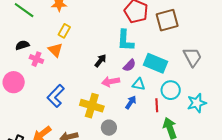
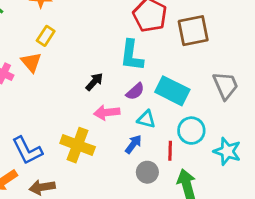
blue L-shape: (56, 96) -> (27, 151), moved, turned -75
cyan star: (197, 103) -> (227, 151), turned 30
gray circle: (109, 128) -> (147, 172), moved

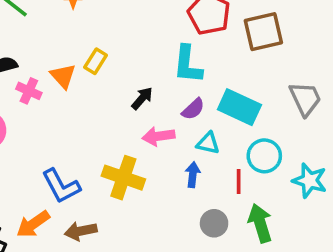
yellow rectangle: (46, 36) -> (96, 61), moved
blue arrow: (133, 144) -> (193, 175), turned -30
gray circle: (147, 172) -> (214, 223), moved

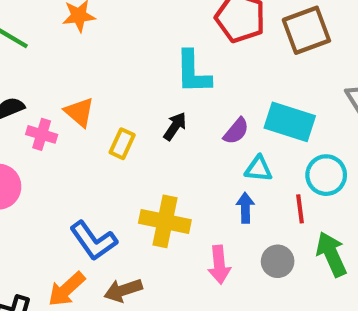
yellow rectangle: (96, 61) -> (122, 144), moved
cyan L-shape: (188, 64) -> (193, 72), moved
pink arrow: (159, 136) -> (219, 265), moved, turned -80

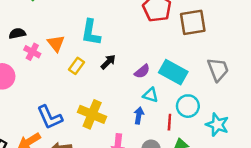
cyan L-shape: (193, 72) -> (91, 32), moved

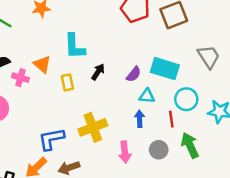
yellow rectangle: (77, 66) -> (67, 82), turned -35
yellow cross: (92, 114) -> (93, 127), turned -32
blue L-shape: (50, 117) -> (51, 139), turned 116

